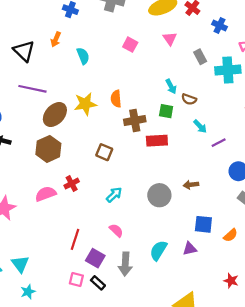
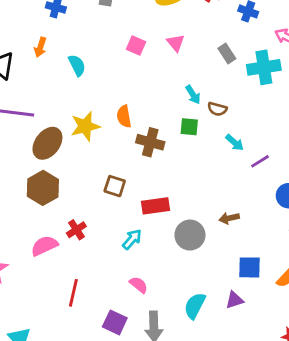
pink triangle: (170, 39) -> (176, 43), moved
brown cross: (135, 121) -> (150, 142), turned 30
red rectangle: (157, 141) -> (155, 206), moved
red line: (75, 239) -> (73, 293), moved

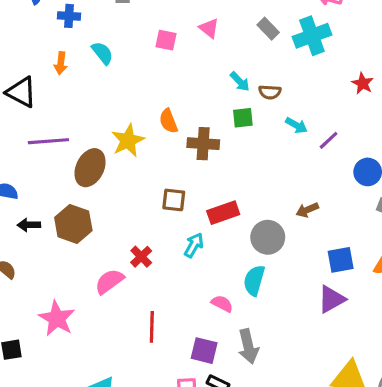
cyan semicircle: (77, 65) -> (102, 53), moved
brown hexagon: (43, 188) -> (73, 224), moved
cyan arrow: (132, 239) -> (194, 245), moved
purple triangle: (235, 300) -> (331, 299), size x1.4
cyan semicircle: (195, 306) -> (254, 280), moved

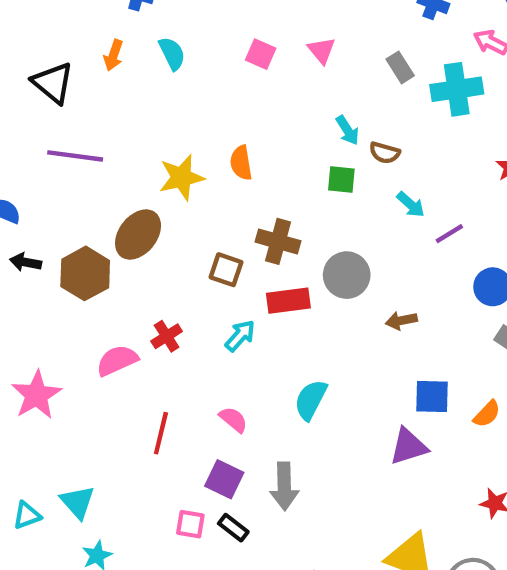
brown cross: (203, 144) -> (278, 241), moved
brown ellipse: (90, 168) -> (138, 234), moved
gray circle: (268, 237) -> (347, 275), moved
pink semicircle: (222, 304) -> (233, 419), moved

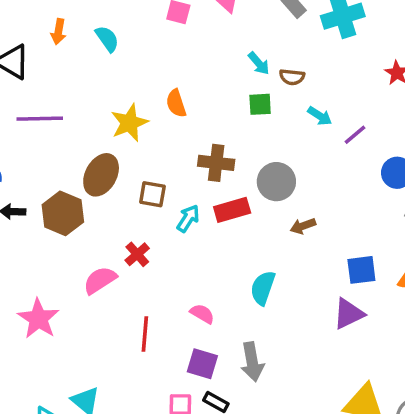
cyan semicircle: (172, 53) -> (107, 39), moved
brown square: (226, 270) -> (152, 194), moved
brown arrow: (401, 321) -> (303, 226), moved
cyan arrow: (240, 336) -> (188, 218), moved

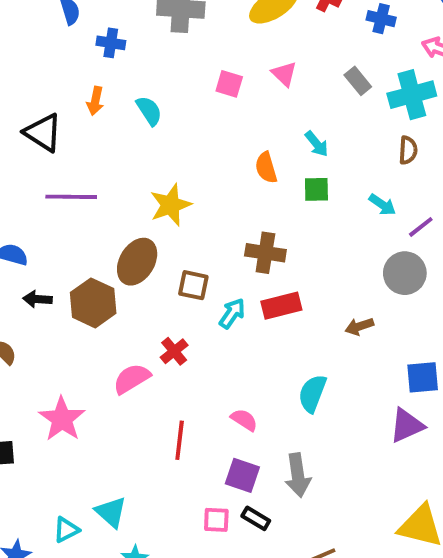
brown semicircle: (292, 77) -> (408, 150), moved, turned -95
orange semicircle: (176, 103) -> (266, 168), moved
gray circle: (276, 182) -> (405, 273), moved

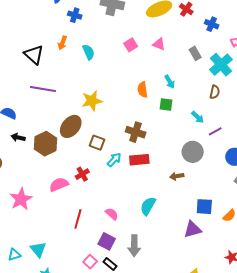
pink triangle: (284, 74) -> (159, 44), turned -32
pink square: (229, 84) -> (131, 45), turned 32
cyan cross: (412, 95) -> (221, 65), turned -35
gray circle: (405, 273) -> (193, 152), moved
pink square: (216, 520) -> (90, 262), turned 32

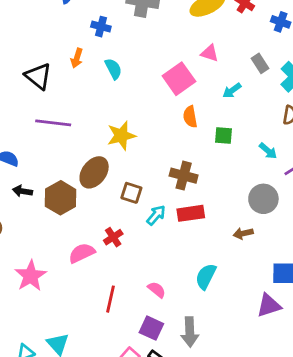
blue cross: (75, 15) -> (101, 27), moved
pink square: (131, 45) -> (179, 79), moved, size x1.6
cyan arrow: (170, 82) -> (232, 90), moved, turned 88

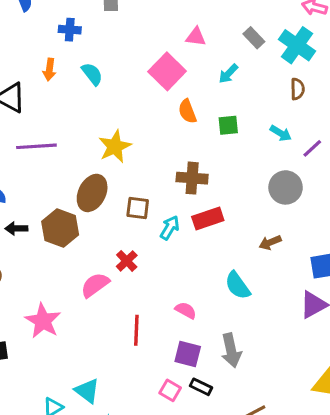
brown arrow: (243, 233) -> (270, 242), moved
cyan semicircle: (206, 276) -> (238, 285), turned -52

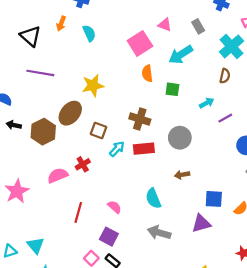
gray rectangle: (254, 38) -> (198, 26), moved
cyan arrow: (228, 74) -> (181, 55), size x1.6
cyan arrow: (281, 133) -> (207, 103), turned -72
gray circle: (286, 187) -> (180, 138), moved
gray arrow: (231, 350) -> (159, 233), moved, turned 105

